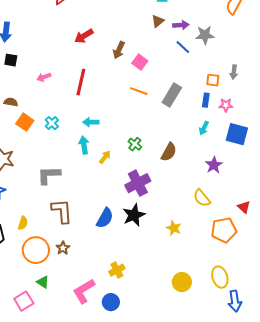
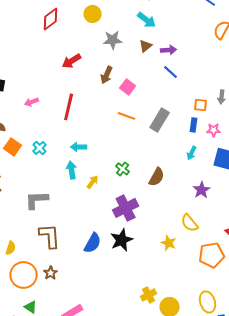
gray star: (205, 35) -> (113, 40), moved
yellow star: (174, 228) -> (169, 243), moved
yellow cross: (117, 270) -> (149, 295), moved

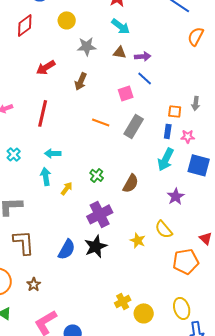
brown triangle: (146, 46) -> (120, 52), turned 48
pink square: (128, 87) -> (126, 93), moved, turned 35
cyan arrow: (192, 153) -> (166, 159), size x1.6
yellow star: (169, 243) -> (138, 240), moved
brown star: (51, 273) -> (34, 284), moved

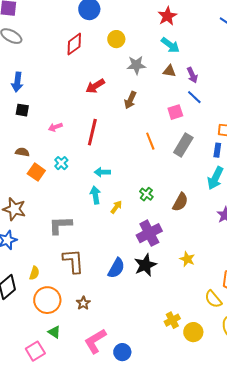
purple arrow: (143, 56) -> (192, 75), turned 70
orange line: (101, 122) -> (150, 141), turned 48
cyan cross: (14, 154) -> (61, 163), moved
yellow semicircle: (164, 229) -> (213, 299), moved

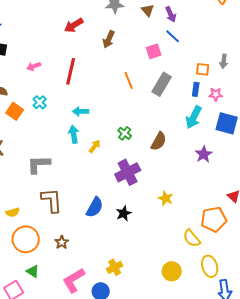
brown triangle: (169, 71) -> (148, 10), turned 40
black star: (145, 265) -> (124, 213), moved, size x0.7
yellow semicircle: (34, 273) -> (13, 212), turned 56
yellow cross: (172, 320) -> (115, 267), moved

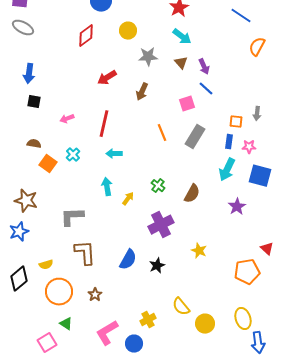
cyan arrow: (81, 111) -> (114, 154), moved
yellow semicircle: (192, 238) -> (181, 307), moved

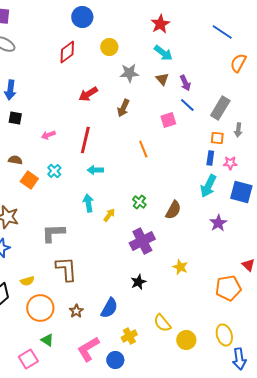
gray rectangle: (195, 137) -> (220, 108), moved
blue semicircle: (128, 260) -> (109, 308), moved

